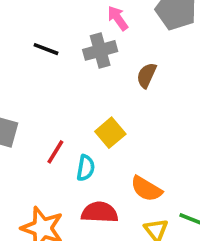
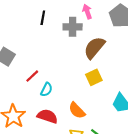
black line: (46, 49) -> (43, 18), turned 64
brown semicircle: (147, 75) -> (94, 48), size x1.6
yellow square: (110, 133) -> (94, 77), moved

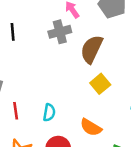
black line: (43, 18) -> (13, 32), moved
red line: (32, 76) -> (16, 111), moved, turned -40

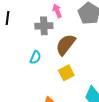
cyan semicircle: (49, 113) -> (35, 57), moved

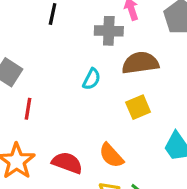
brown semicircle: (66, 45) -> (140, 63), turned 40

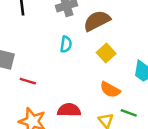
red line: (28, 109) -> (28, 81), turned -63
orange semicircle: (111, 155) -> (110, 90), moved

